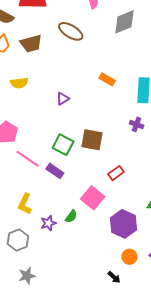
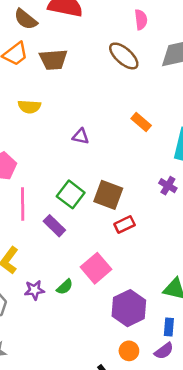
brown ellipse: (71, 31) -> (124, 56), moved
purple triangle: (63, 99) -> (81, 136), turned 32
pink line: (27, 159) -> (23, 204), turned 45
red rectangle: (116, 173) -> (125, 225), moved

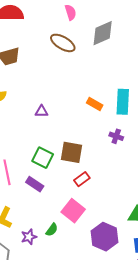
orange rectangle: (141, 122) -> (95, 104), moved
red rectangle: (125, 225) -> (82, 179), moved

